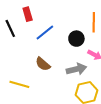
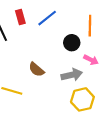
blue line: (45, 32) -> (47, 18), moved

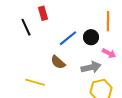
blue line: (47, 18) -> (68, 38), moved

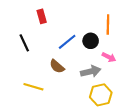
black line: (26, 27) -> (24, 43), moved

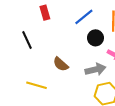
blue line: (67, 42) -> (84, 17), moved

